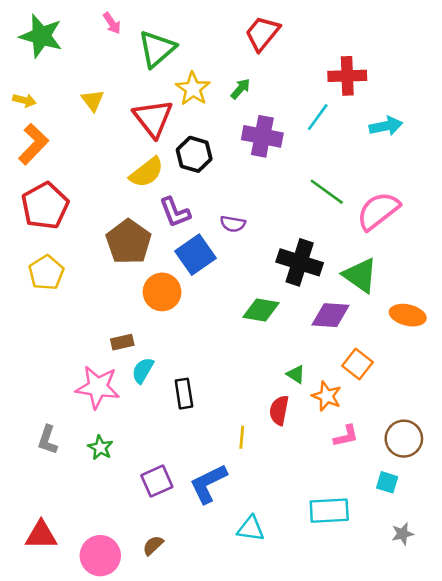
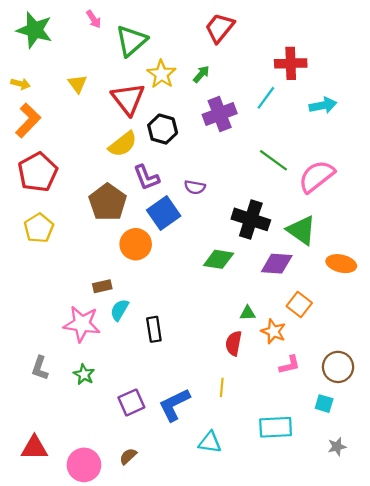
purple cross: (262, 136) -> (220, 114), turned -32
green triangle: (296, 374) -> (248, 313), turned -35
yellow line: (242, 437) -> (222, 387), moved

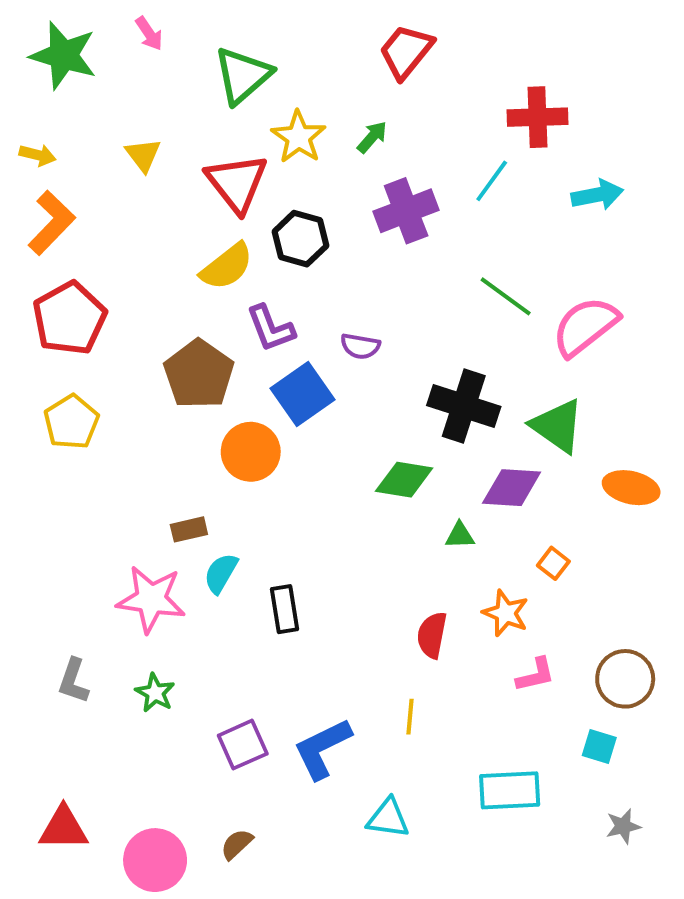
pink arrow: (94, 19) -> (149, 33), moved
orange square: (299, 305) -> (553, 563), size x0.7
green triangle: (248, 313) -> (460, 535), moved

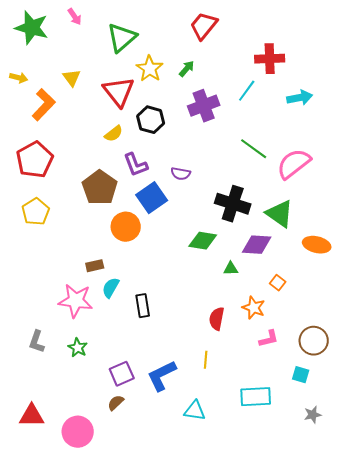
orange L-shape: (51, 223) -> (44, 105), moved
yellow semicircle: (227, 267) -> (114, 134), size x0.7
brown semicircle: (237, 844) -> (116, 403), moved

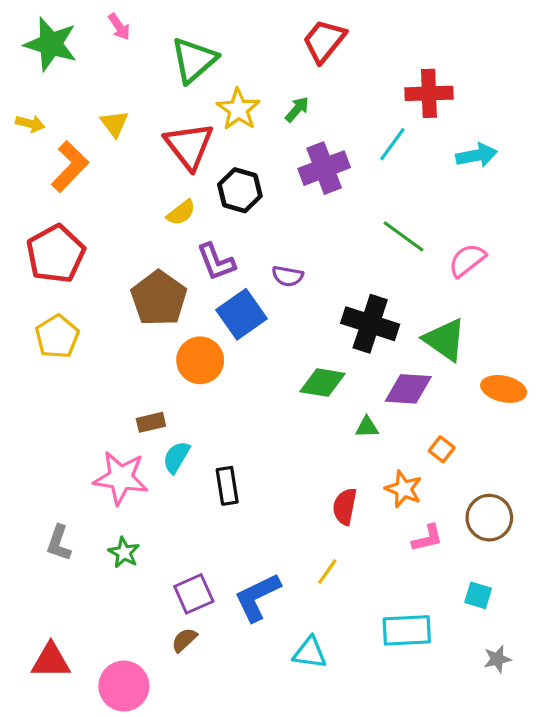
pink semicircle: (294, 164) -> (467, 260), size x0.7
brown circle: (314, 341) -> (489, 518), moved
yellow line: (206, 360) -> (327, 572), turned 30

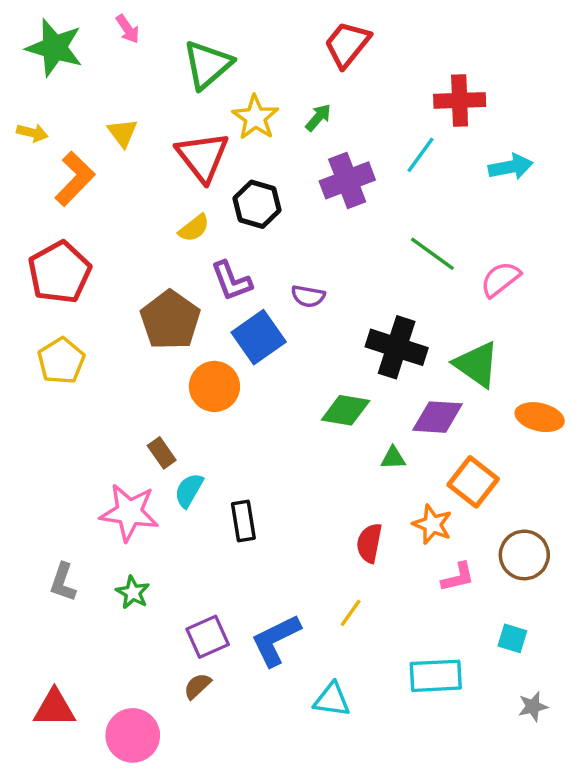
brown rectangle: (151, 422) -> (162, 453), turned 68
orange square: (442, 449) -> (473, 482), size x1.8

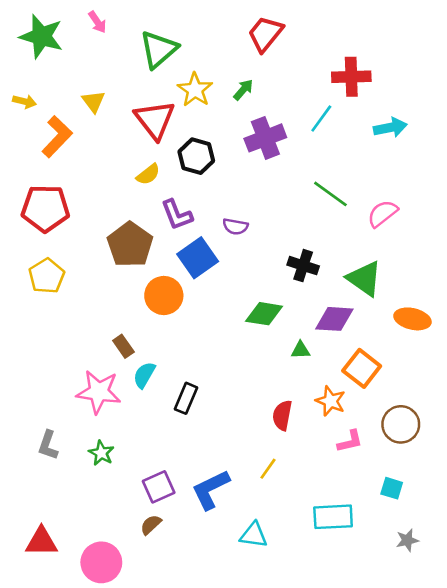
red pentagon: (60, 272) -> (45, 208), turned 30
black cross: (397, 347) -> (303, 266), size x0.7
black rectangle: (243, 521) -> (186, 398), turned 32

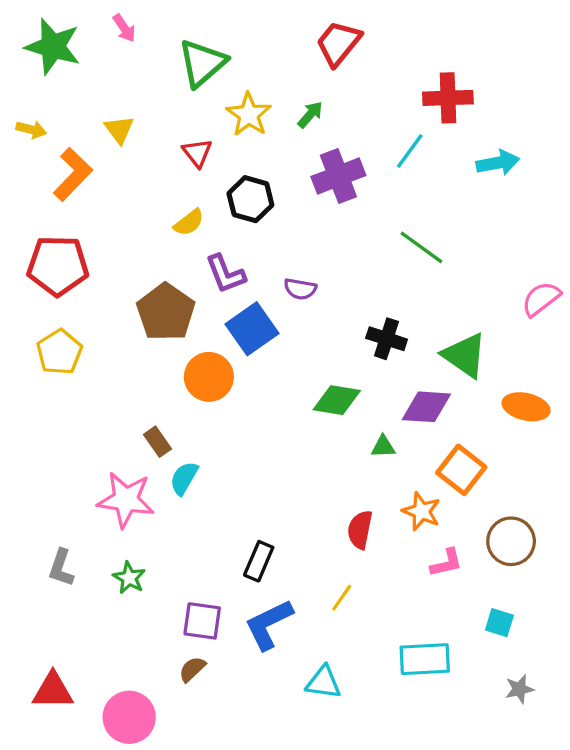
red triangle: (155, 120) -> (197, 153), size x0.6
pink semicircle: (383, 213) -> (541, 299), moved
black rectangle: (186, 398) -> (259, 561), moved
purple square: (159, 487) -> (202, 621), turned 32

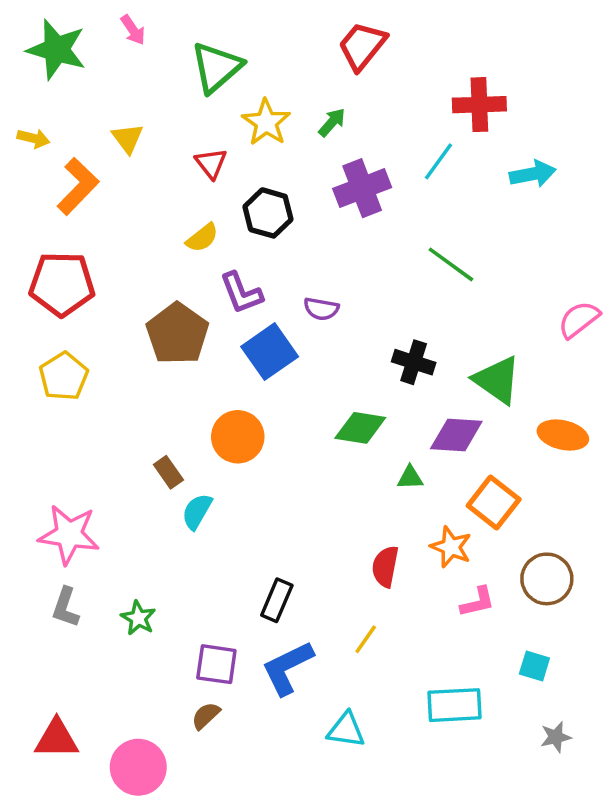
orange circle: (209, 377) -> (238, 437), moved
pink star: (126, 500) -> (69, 534), moved

